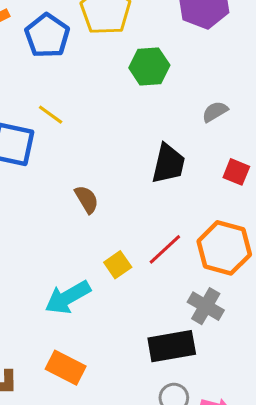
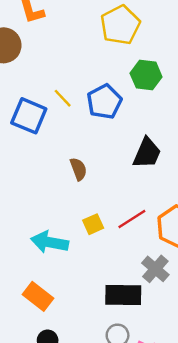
blue pentagon: (47, 36) -> (104, 102), moved
cyan arrow: (68, 297) -> (50, 242), turned 30

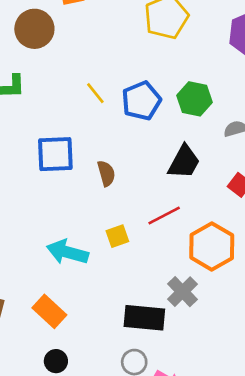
green hexagon: (146, 75) -> (195, 99), moved
blue square: (29, 116) -> (55, 154), moved, turned -30
red line: (132, 219) -> (164, 216), moved

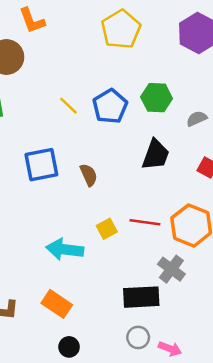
red line: (164, 216) -> (145, 222), moved, turned 44

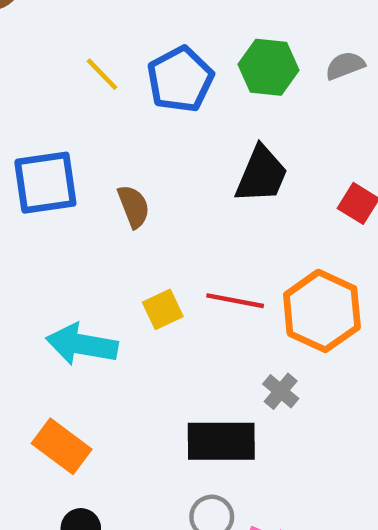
gray semicircle: (197, 119) -> (345, 66), moved
gray cross: (171, 269) -> (281, 391), size x0.7

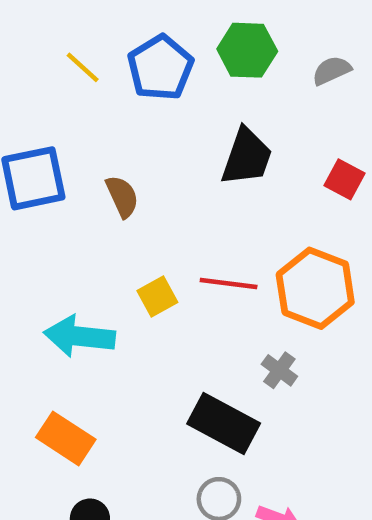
gray semicircle: (345, 66) -> (332, 70), moved
black rectangle: (221, 441) -> (224, 423), turned 32

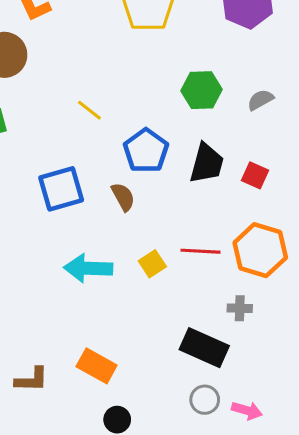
blue pentagon: (160, 68) -> (146, 151), moved
red square: (344, 179) -> (255, 175), moved
cyan arrow: (79, 336) -> (88, 268), moved
gray cross: (279, 370) -> (240, 308), turned -30

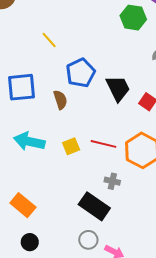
green hexagon: (201, 90) -> (133, 18), moved
black trapezoid: (207, 163) -> (118, 88), turned -52
gray cross: (240, 308) -> (112, 181), moved

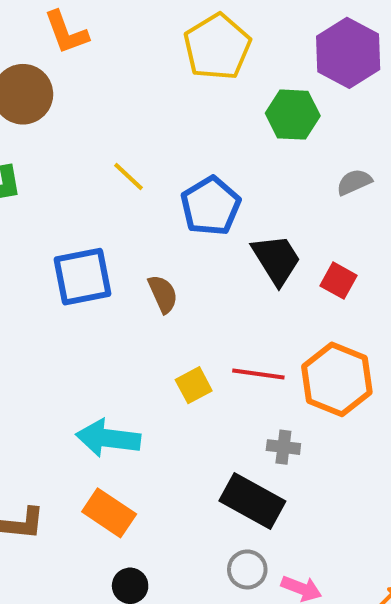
blue pentagon: (81, 73) -> (211, 206), moved
cyan arrow: (29, 141) -> (108, 438), moved

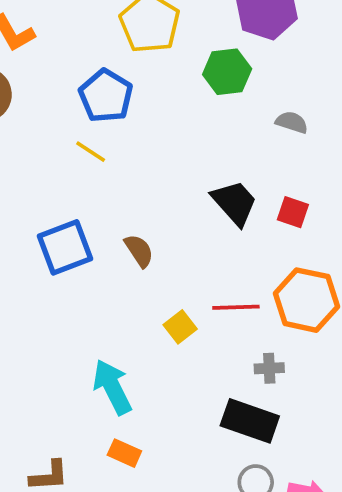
gray semicircle: (354, 182) -> (292, 122), turned 52
blue pentagon: (211, 206) -> (106, 96), moved
cyan arrow: (108, 438) -> (112, 387), turned 66
orange rectangle: (109, 513) -> (124, 453), size x0.7

